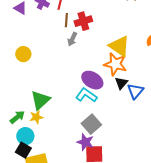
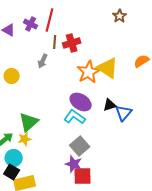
gray arrow: (72, 39) -> (43, 61), moved
orange star: (115, 64) -> (89, 72), moved, turned 30
black triangle: (121, 83) -> (110, 105), turned 32

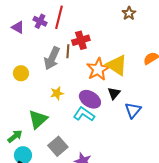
brown line: (55, 42) -> (68, 51), moved
gray arrow: (43, 61) -> (52, 58), size x1.6
black triangle: (110, 105) -> (114, 93), moved, turned -32
yellow star: (25, 139) -> (57, 93), moved
gray square: (80, 146) -> (58, 146), moved

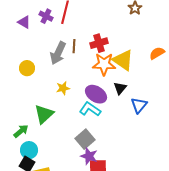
red cross: (81, 40) -> (99, 43), moved
orange star: (98, 69) -> (104, 64), turned 30
gray square: (58, 146) -> (85, 139), moved

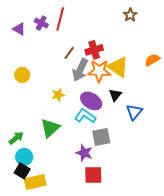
brown line: (74, 46) -> (69, 53), turned 32
gray arrow: (58, 53) -> (80, 70), moved
green triangle: (44, 114) -> (50, 128), moved
gray square: (85, 139) -> (101, 137), moved, turned 30
purple star: (89, 156) -> (84, 153), moved

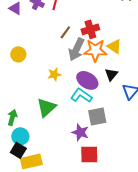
yellow triangle: (118, 67) -> (114, 46), size x0.7
green arrow: (16, 138) -> (12, 117), turned -35

